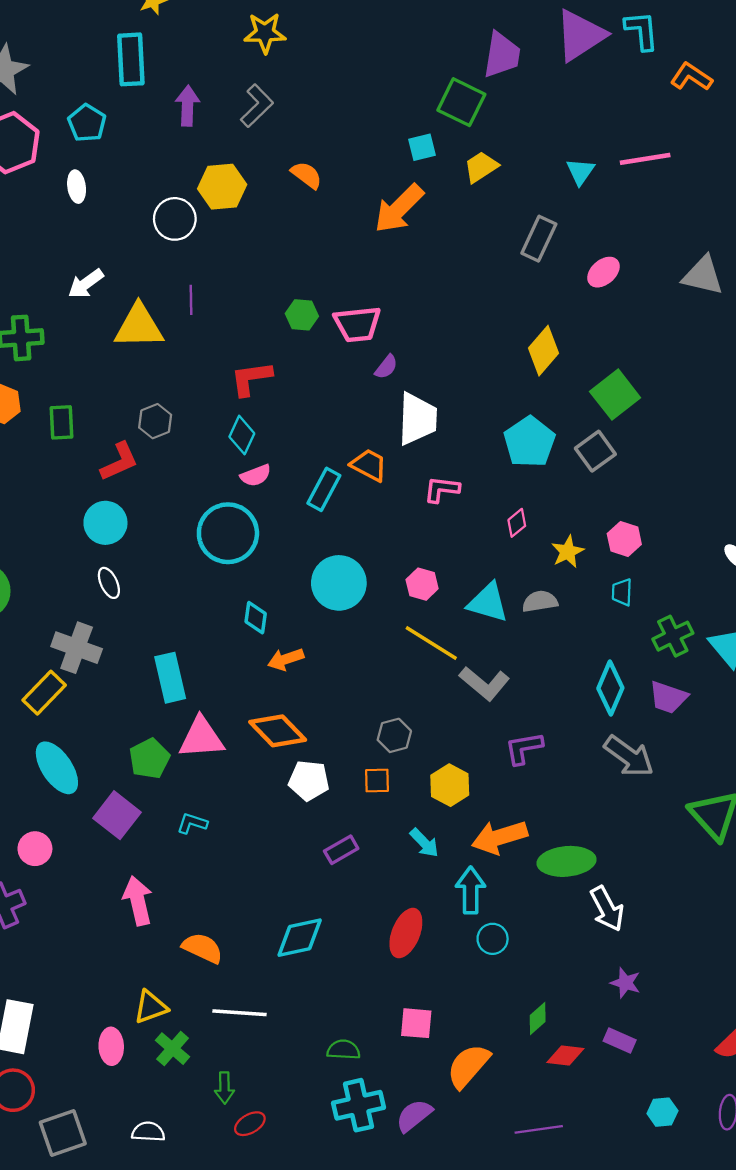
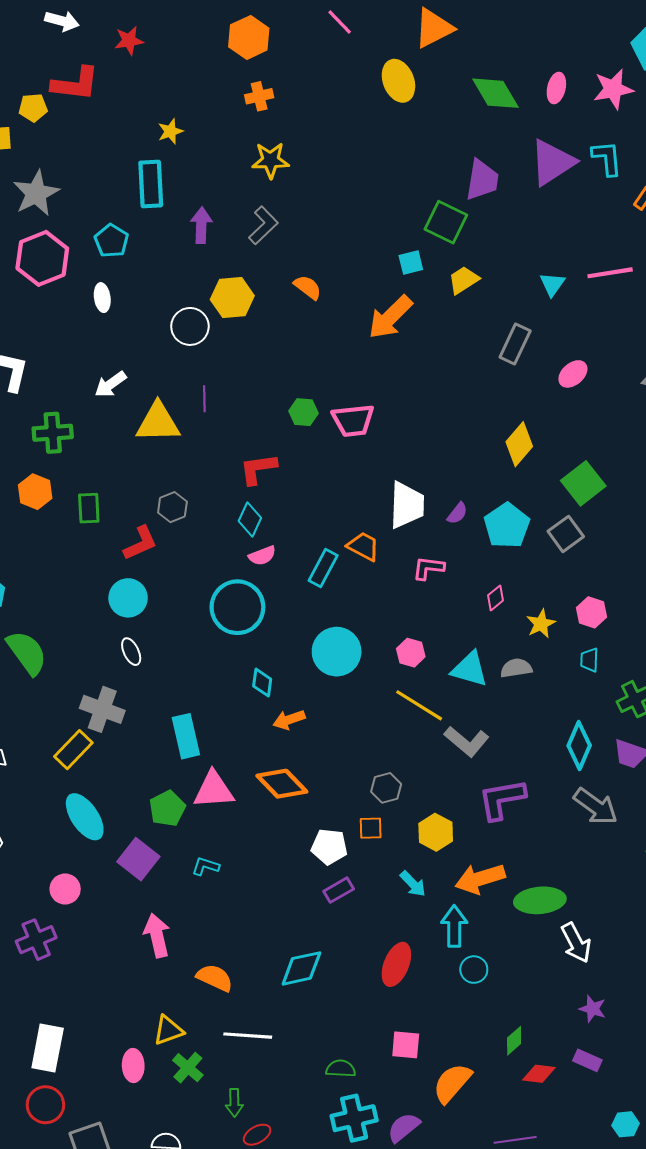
purple semicircle: (386, 367) -> (457, 513), moved
purple L-shape: (524, 748) -> (502, 799), size x1.4
white pentagon: (309, 781) -> (329, 847), moved

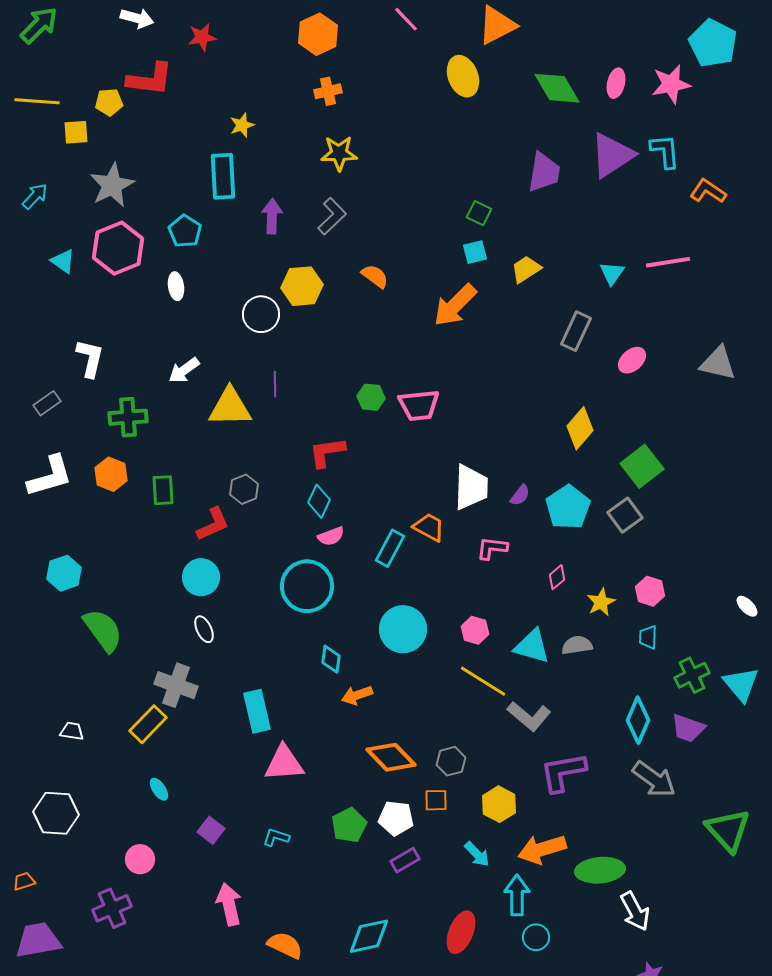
green square: (446, 222) -> (479, 213), moved, size x0.6
orange diamond: (282, 784) -> (391, 757), moved
green pentagon: (167, 808) -> (349, 825), moved
cyan ellipse: (85, 817) -> (159, 789), size x0.5
purple square: (138, 859) -> (211, 830), size x0.7

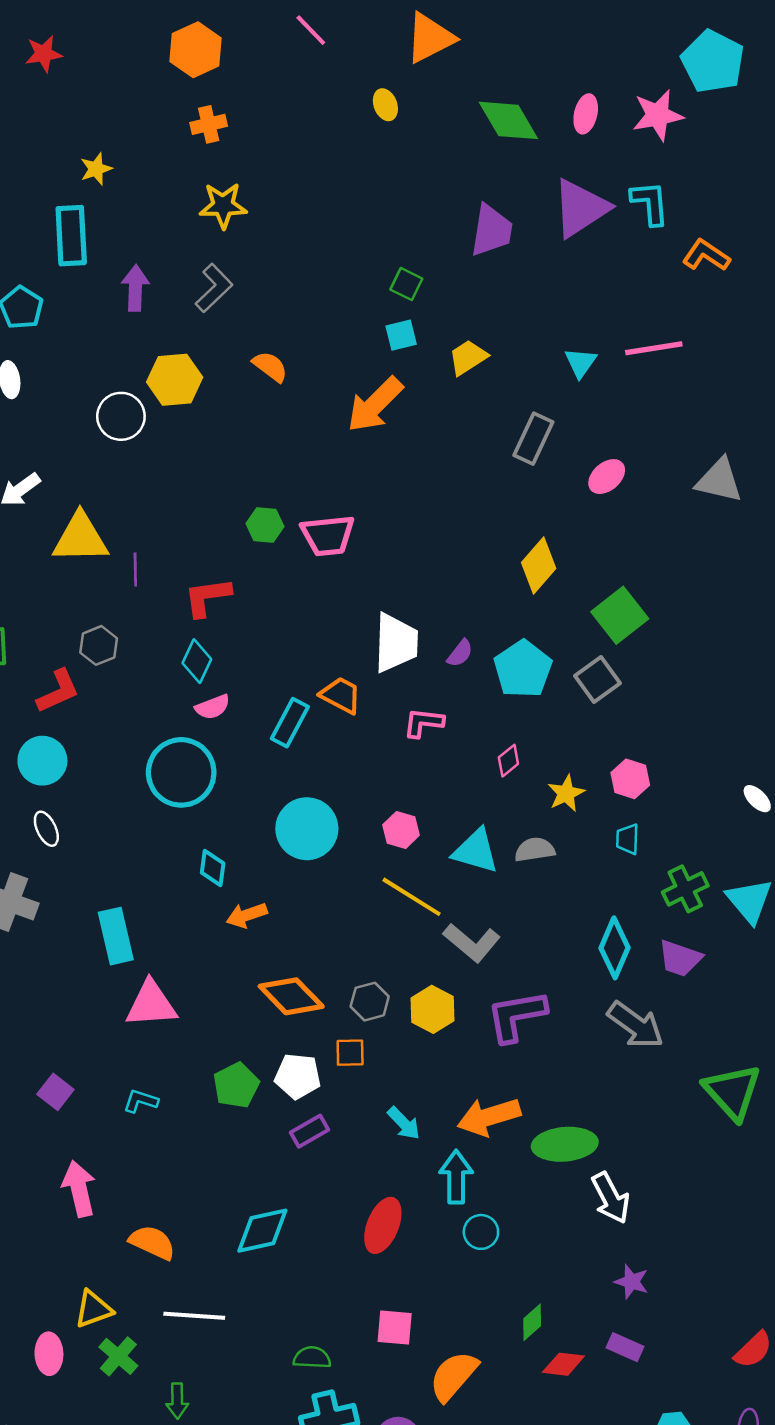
yellow ellipse: (463, 76) -> (385, 105), size x0.6
purple line: (275, 384) -> (135, 569), moved
yellow hexagon: (499, 804) -> (433, 1009), moved

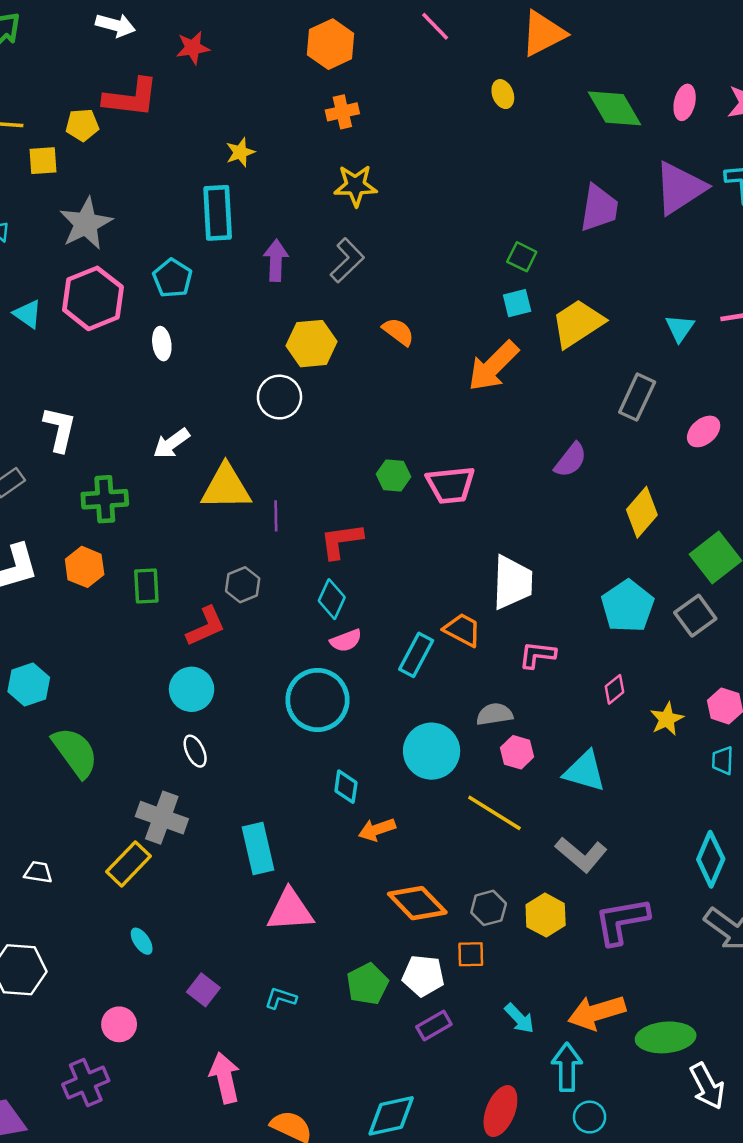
yellow trapezoid: (468, 357) -> (578, 323), size x1.5
white circle: (121, 416) -> (279, 397), moved
purple semicircle: (460, 653) -> (571, 460), moved, size x1.4
gray semicircle: (535, 850) -> (494, 714), moved
yellow line: (412, 897) -> (494, 813), moved

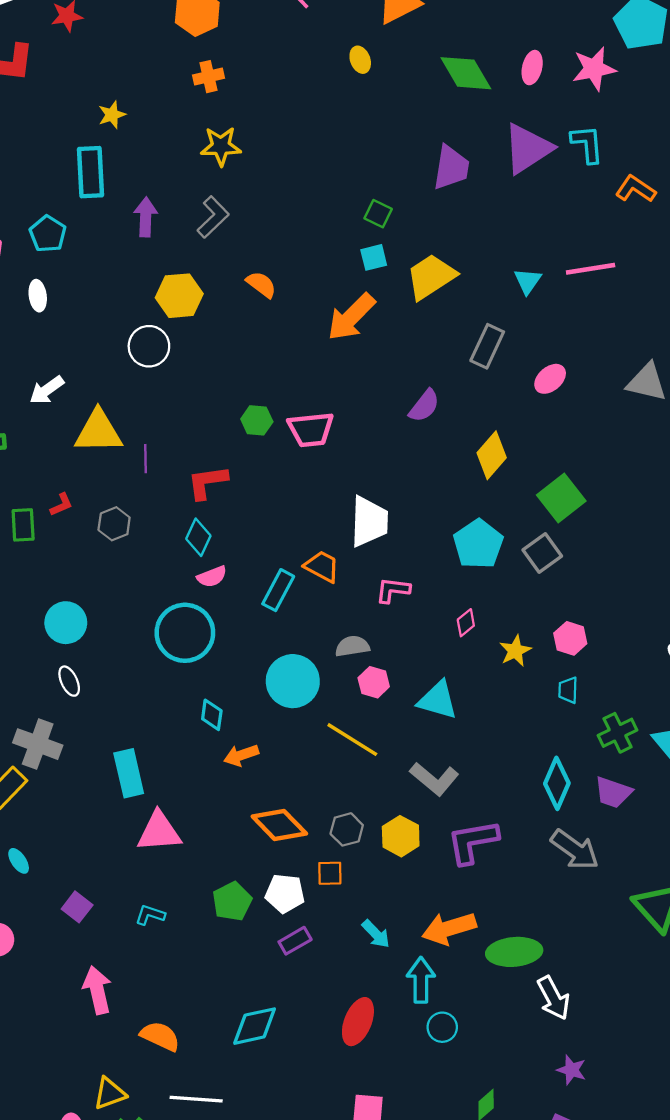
red L-shape: (206, 626) -> (61, 505), moved, size x0.6

